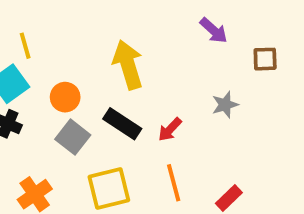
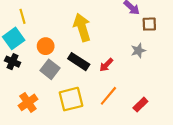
brown square: (265, 59) -> (149, 24), moved
orange line: (174, 183) -> (108, 96), turned 55

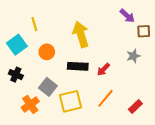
yellow line: (22, 16) -> (34, 24), moved
black cross: (13, 62) -> (16, 75), moved
black rectangle: (79, 62) -> (78, 66), turned -30
gray square: (50, 69) -> (48, 87), moved

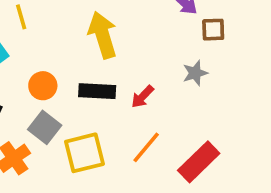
orange circle: (47, 52) -> (43, 86), moved
red rectangle: (135, 107) -> (199, 162), size x1.6

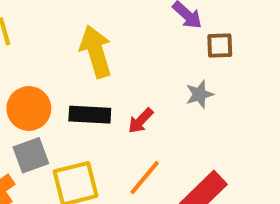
orange circle: (43, 86) -> (29, 108), size x1.4
gray square: (45, 127) -> (31, 155), turned 32

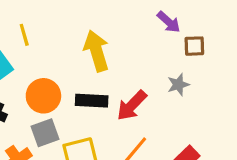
red arrow: (141, 121) -> (132, 105), size x1.5

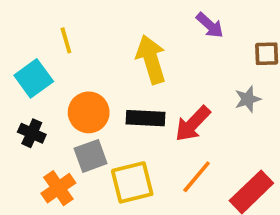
purple arrow: (169, 22) -> (210, 25), moved

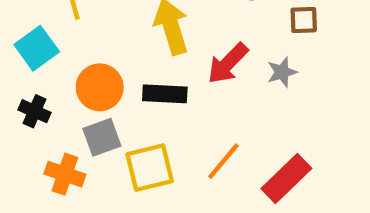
red arrow: (193, 124) -> (228, 63), moved
orange cross: (58, 188) -> (65, 174), turned -36

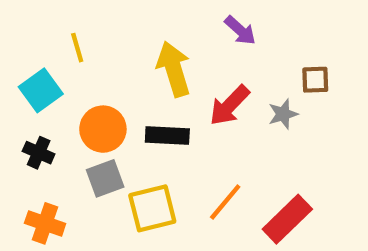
brown square: (304, 20) -> (315, 80), moved
orange cross: (65, 174) -> (45, 223), moved

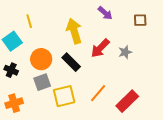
brown square: (315, 80) -> (140, 20), moved
black rectangle: (167, 135) -> (71, 62), turned 42
orange cross: (45, 223) -> (14, 103), turned -36

